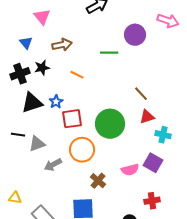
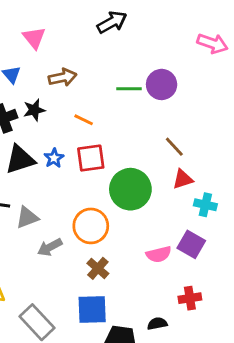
purple circle: (135, 35) -> (162, 84), moved
red square: (72, 119) -> (91, 158), moved
brown cross: (98, 181) -> (98, 268), moved

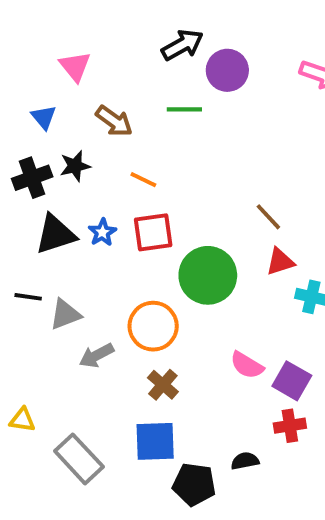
brown arrow: (62, 77) -> (114, 121), turned 48
purple circle: (162, 84) -> (227, 70), moved
green line: (129, 89) -> (184, 109), moved
purple square: (191, 244) -> (292, 381), moved
pink semicircle: (159, 254) -> (247, 365), turned 45

